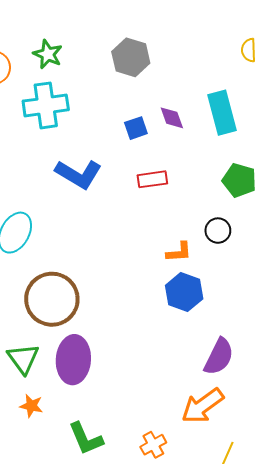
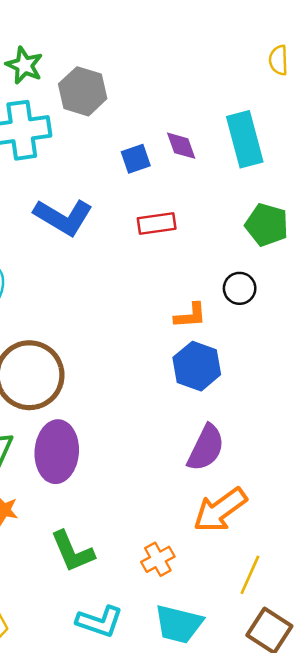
gray hexagon: (131, 57) -> (83, 91), moved
purple semicircle: (219, 357) -> (206, 448), moved

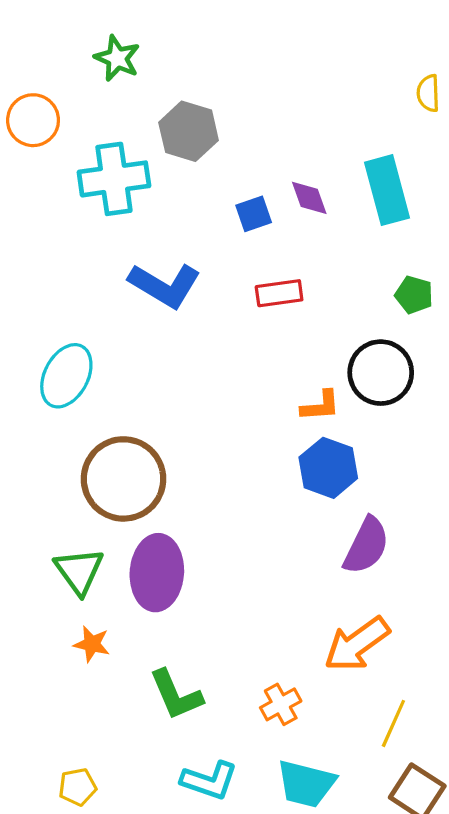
green star: (24, 65) -> (117, 58), moved
green pentagon: (267, 225) -> (414, 295), size x0.7
black circle: (240, 288) -> (381, 373), size x1.6
purple semicircle: (206, 448) -> (366, 546), moved

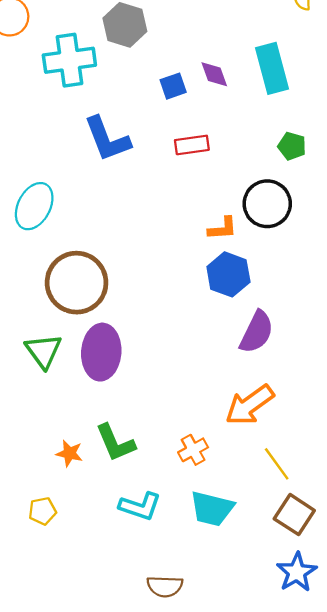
blue L-shape: (165, 285) -> (107, 139), turned 38
orange star: (92, 644) -> (69, 453), moved
yellow line: (393, 723) -> (277, 464), turned -60

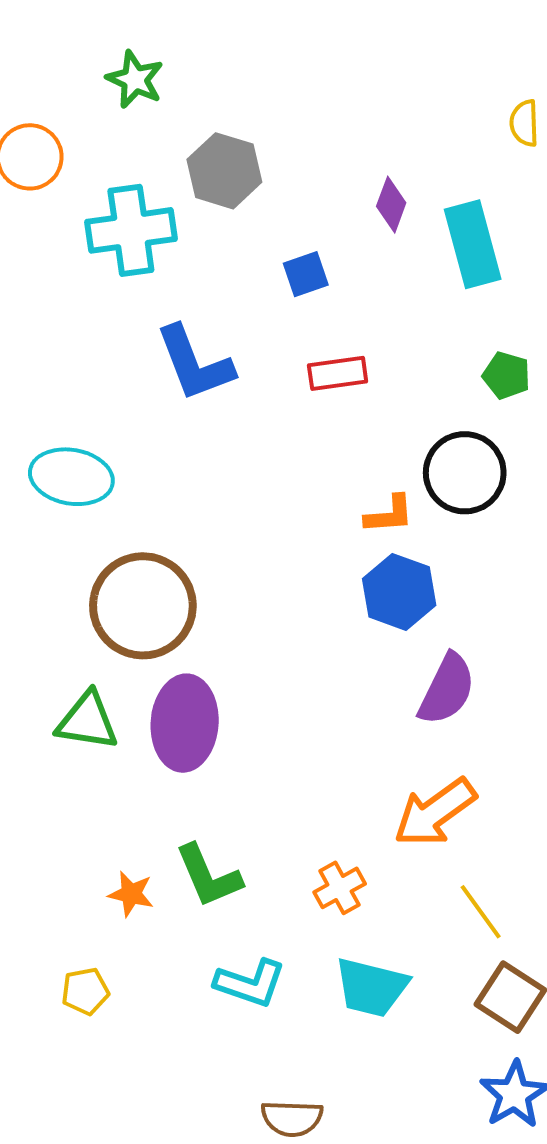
purple diamond: (214, 74) -> (391, 205), moved, turned 40
cyan ellipse: (34, 206) -> (71, 477), turned 72
green triangle: (44, 351) -> (87, 721), turned -45

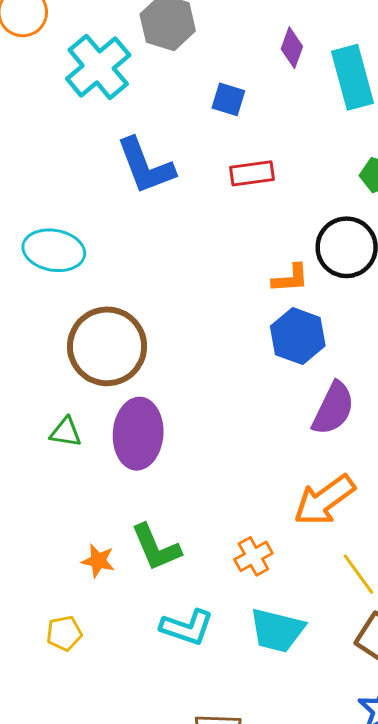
cyan cross: (131, 230) -> (98, 67), turned -32
blue square: (306, 274) -> (228, 99), turned 36
green triangle: (87, 721) -> (66, 432), size x0.7

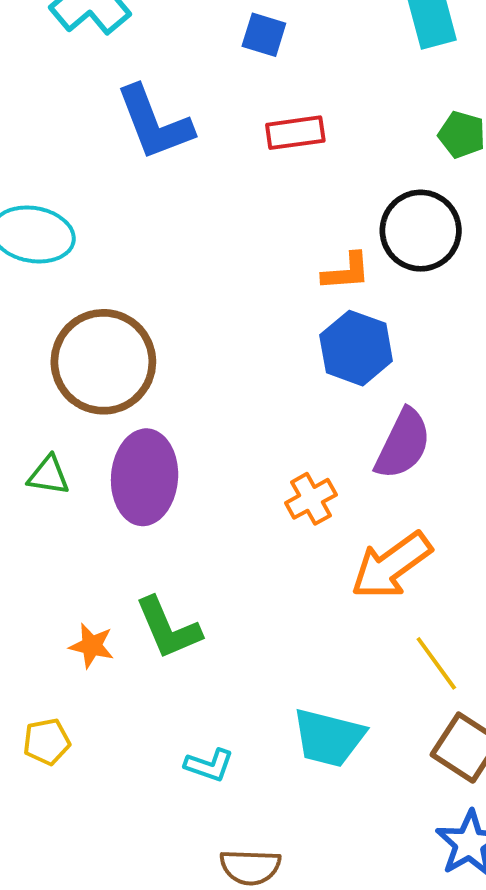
orange cross: (253, 556) -> (311, 499), moved
cyan L-shape: (187, 627) -> (209, 765), moved, size x0.7

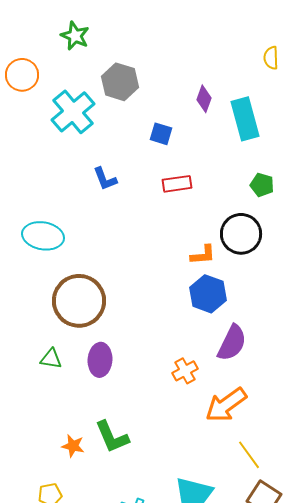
blue L-shape: (154, 123) -> (105, 179), size x0.6
purple ellipse: (145, 477) -> (100, 360), size x0.7

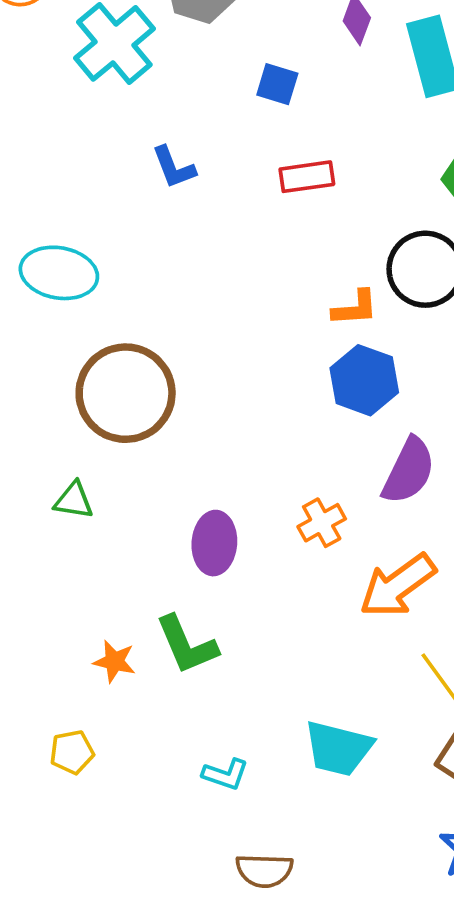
purple ellipse: (100, 360) -> (214, 543), moved

